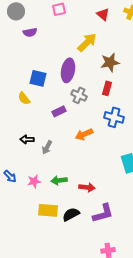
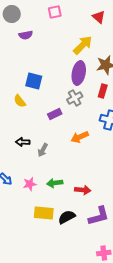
purple ellipse: (68, 70) -> (79, 73), moved
gray cross: (79, 95) -> (75, 98), turned 35

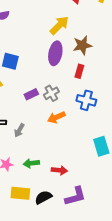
gray cross: (75, 98) -> (51, 93), moved

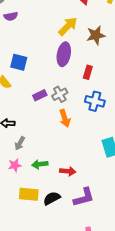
brown star: (82, 45) -> (96, 35), moved
orange arrow: (56, 117) -> (65, 118), turned -84
gray arrow: (19, 130) -> (20, 143), moved

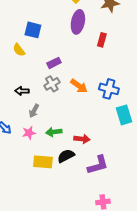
gray cross: (60, 94) -> (52, 84), moved
blue cross: (95, 101) -> (109, 89), moved
orange arrow: (65, 118) -> (79, 86), turned -36
black semicircle: (52, 198) -> (66, 156), moved

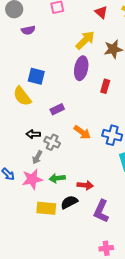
yellow semicircle: (19, 50) -> (22, 96), size x1.5
gray cross: (52, 84) -> (52, 142), moved, turned -35
black arrow: (22, 91) -> (33, 134), moved
pink star: (29, 133) -> (32, 179), size x1.5
purple L-shape: (98, 165) -> (101, 211), turned 130

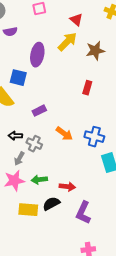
red triangle: (101, 12) -> (76, 20), moved
purple ellipse: (81, 68) -> (37, 55), moved

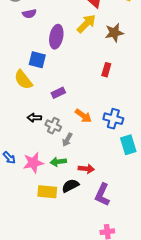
gray arrow: (19, 159) -> (67, 140), moved

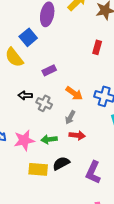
blue square: (37, 60) -> (28, 37), turned 36
gray arrow: (67, 140) -> (70, 117), moved
red arrow: (86, 169) -> (77, 135), moved

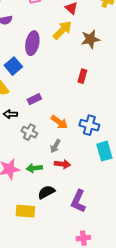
black arrow: (25, 95) -> (10, 114), moved
yellow rectangle: (38, 169) -> (25, 211), moved

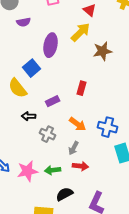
brown star: (90, 39) -> (103, 51), moved
red rectangle: (82, 76) -> (82, 88), moved

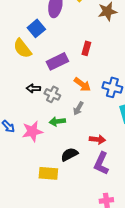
purple rectangle: (53, 101) -> (57, 61), size x1.5
black arrow: (29, 116) -> (33, 88), moved
red arrow: (81, 166) -> (97, 139), moved
green arrow: (53, 170) -> (57, 121), moved

